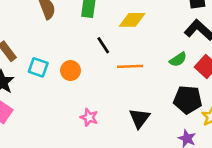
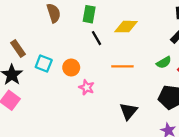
black line: (103, 45) -> (96, 38), moved
pink star: (89, 117) -> (87, 87), moved

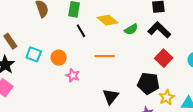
yellow diamond: (126, 27) -> (108, 20), turned 40
green semicircle: (164, 62) -> (131, 29), moved

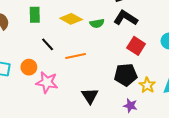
green semicircle: (131, 29) -> (97, 23), turned 32
black line: (81, 31) -> (48, 44), moved
pink star: (73, 75) -> (47, 82), size x1.5

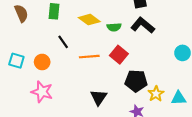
red square: (136, 46) -> (119, 55), moved
pink star: (47, 82) -> (42, 92), moved

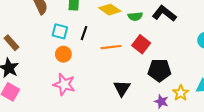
black line: (63, 42) -> (84, 33), turned 56
cyan square: (16, 61) -> (60, 31), moved
yellow star: (156, 94) -> (181, 93), moved

